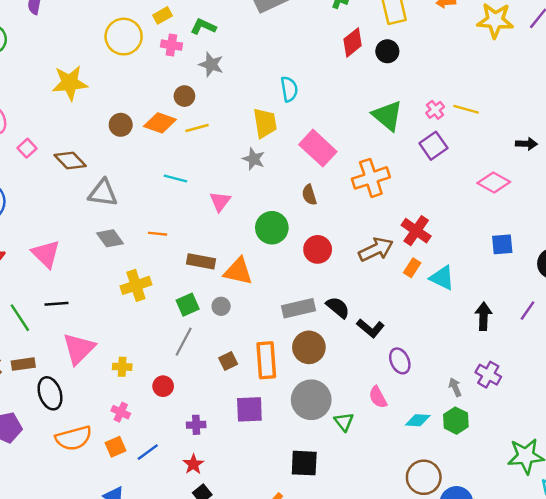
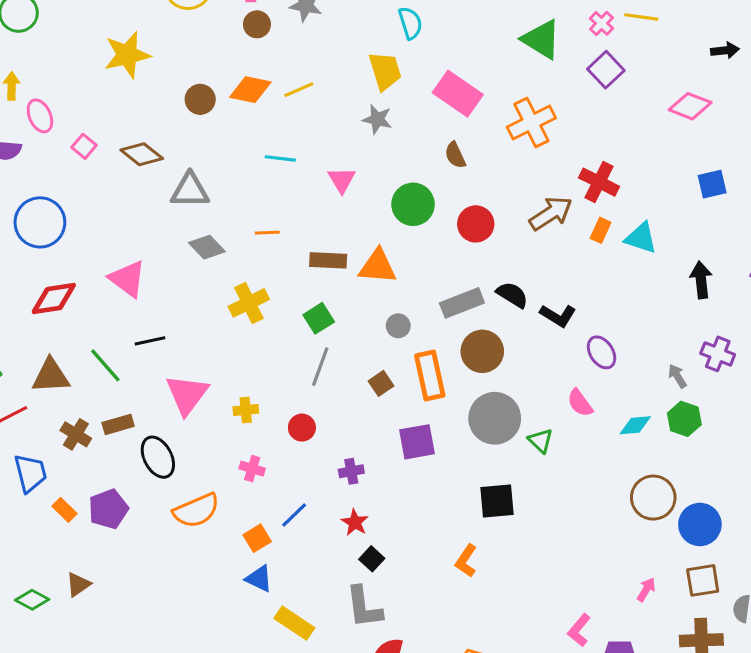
brown circle: (184, 96) -> (257, 24), moved
gray circle: (221, 306) -> (398, 326), moved
orange square: (116, 447) -> (257, 538), moved

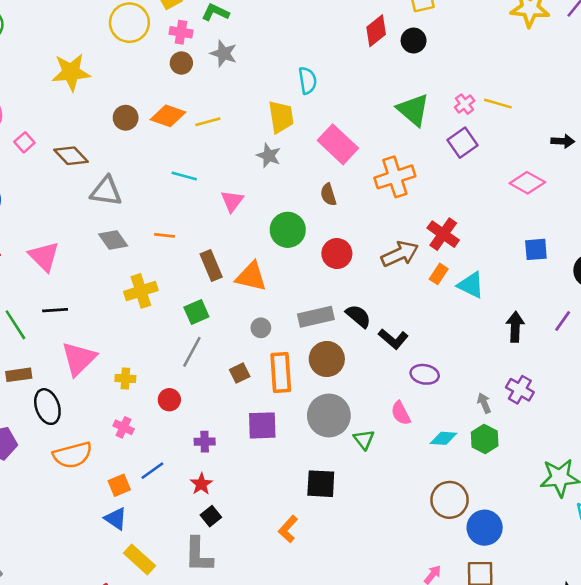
brown rectangle: (328, 260) -> (211, 266), turned 56
purple ellipse: (602, 352) -> (425, 374), turned -56

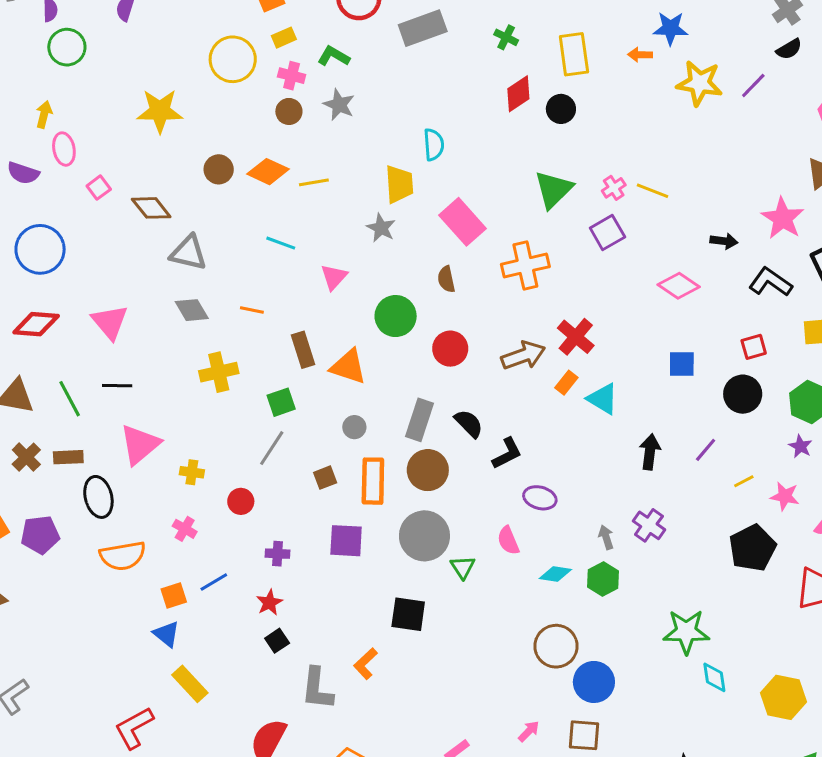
green triangle: (413, 110) -> (554, 189), turned 30
gray rectangle: (316, 317) -> (419, 420), turned -64
black L-shape: (393, 339) -> (507, 453), turned -72
gray L-shape: (199, 555) -> (317, 689), moved

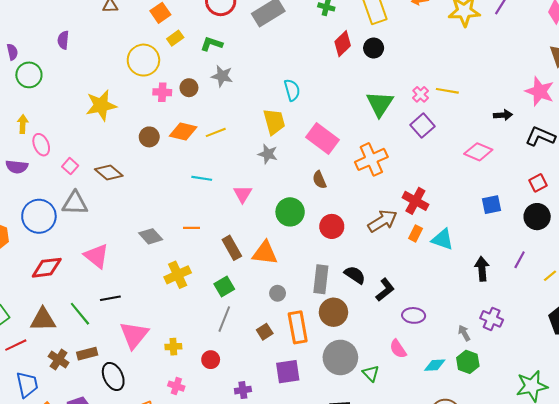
pink cross: (292, 76) -> (162, 92), moved
gray triangle: (188, 253) -> (75, 203), moved

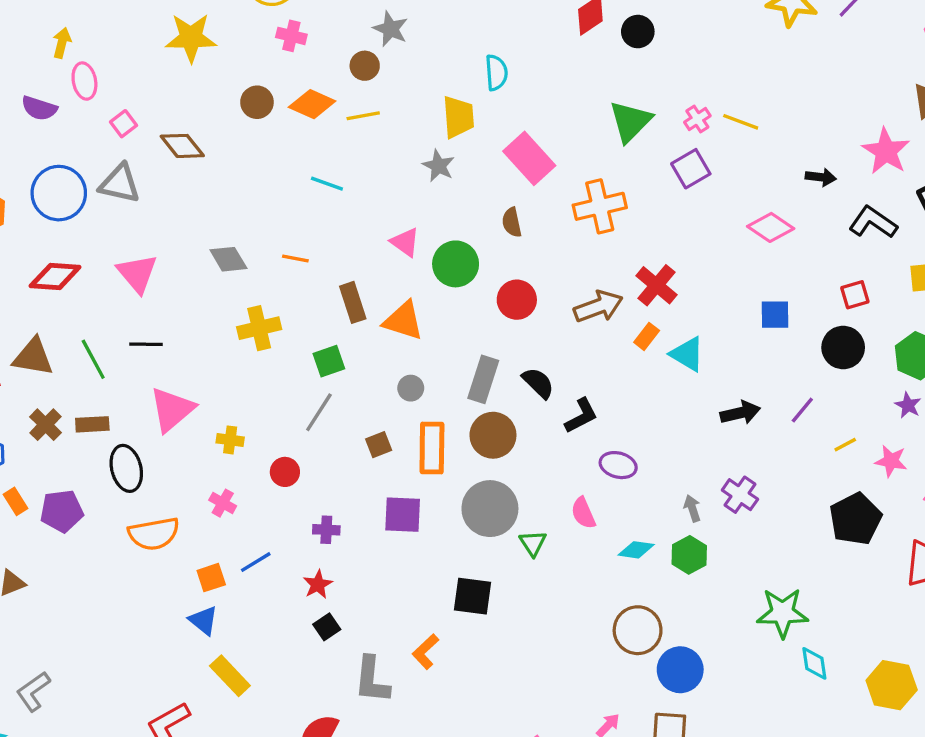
brown circle: (189, 88) -> (365, 66), moved
pink triangle: (243, 194) -> (405, 242), moved, turned -36
black arrow: (482, 269) -> (740, 413), turned 70

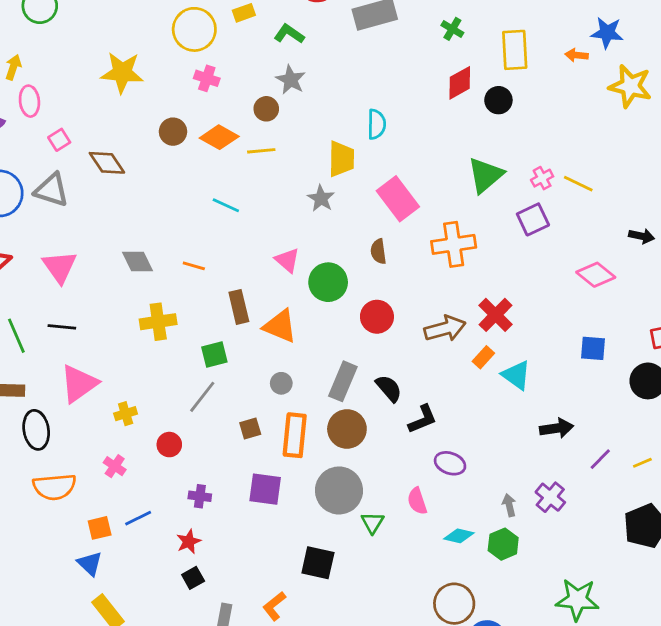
purple line: (802, 410) -> (600, 459), moved
yellow cross: (230, 440) -> (126, 414), turned -30

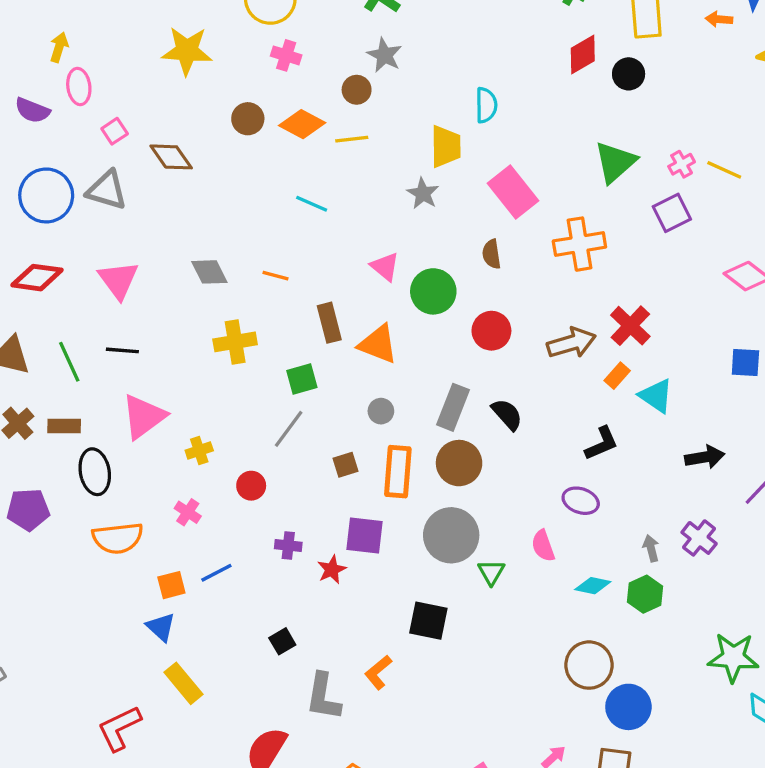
black L-shape: (423, 419) -> (602, 443), moved
red star: (189, 542) -> (332, 570), moved

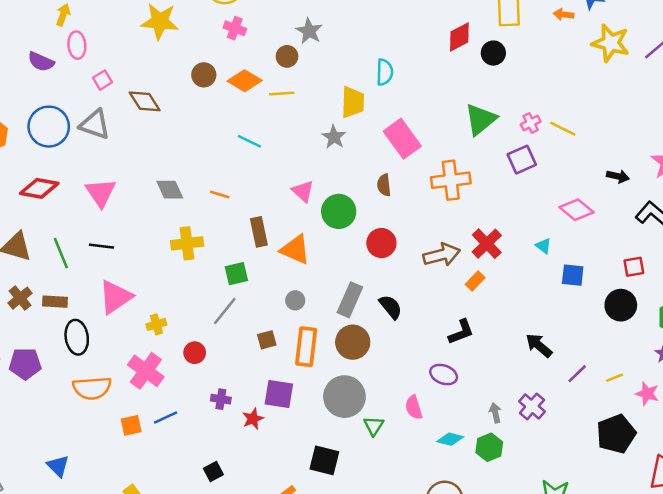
cyan triangle: (656, 396) -> (543, 246), moved, size x0.6
black arrow: (705, 457) -> (539, 345), turned -132
pink cross: (188, 512) -> (146, 371), size x1.8
blue triangle: (161, 627) -> (58, 466), moved

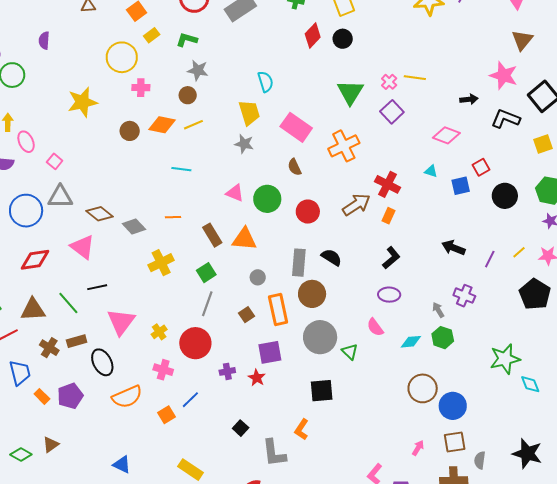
brown diamond: (145, 101) -> (99, 214), moved
red square: (634, 267) -> (481, 167), moved
red circle: (195, 353) -> (195, 343), size x1.8
pink cross: (146, 371) -> (163, 370), size x0.7

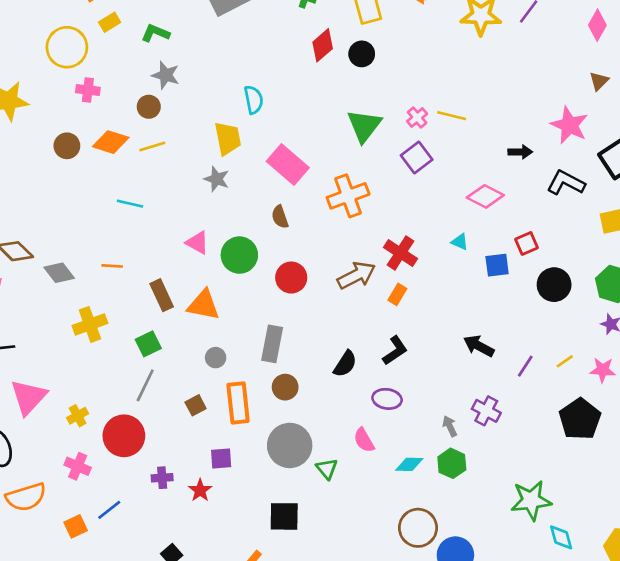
brown triangle: (522, 40) -> (599, 81), size x0.7
black semicircle: (331, 257) -> (345, 364), moved, turned 85
brown circle: (312, 294) -> (285, 387), size x0.7
purple square: (270, 352) -> (221, 459), size x0.7

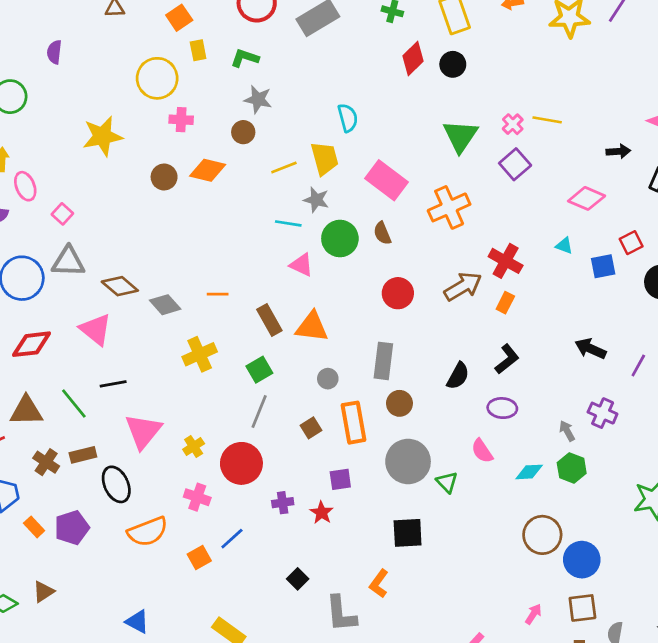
yellow rectangle: (110, 22) -> (198, 50), turned -66
yellow line: (152, 147) -> (284, 167), moved
cyan line: (130, 204) -> (288, 223), moved
green circle: (239, 255) -> (340, 239), moved

